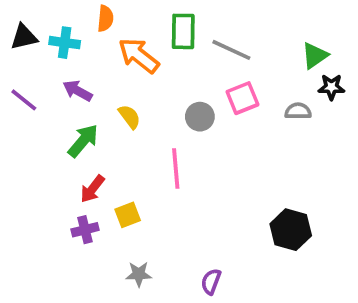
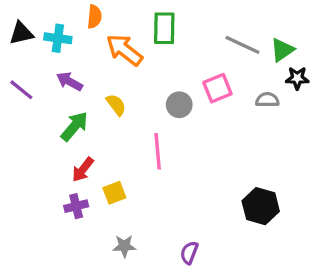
gray line: (231, 50) -> (242, 45), moved

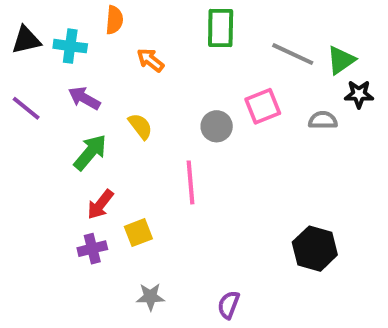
green rectangle: (164, 28) -> (221, 28), moved
orange arrow: (124, 50) -> (150, 60), size x0.6

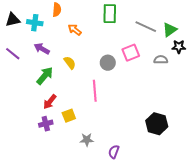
gray star: (150, 297) -> (87, 140), moved

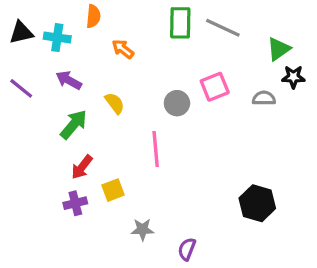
gray line: (146, 27) -> (223, 28), moved

